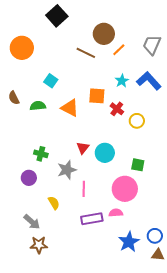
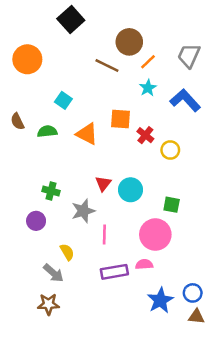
cyan star: (122, 81) -> (148, 88), moved
gray arrow: (32, 222) -> (53, 273), moved

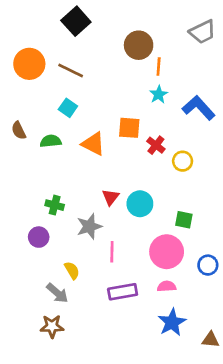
gray trapezoid: (189, 56) -> (203, 32), moved, turned -140
orange line: (148, 62) -> (159, 66), turned -42
brown line: (107, 66) -> (71, 70), moved
pink semicircle: (144, 264) -> (167, 286), moved
blue circle: (193, 293) -> (208, 265), moved

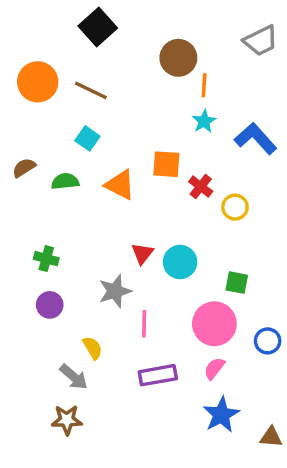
brown semicircle: (19, 130) -> (24, 168), turned 84
green cross: (55, 205) -> (46, 259), moved
pink semicircle: (167, 286) -> (214, 368), turned -48

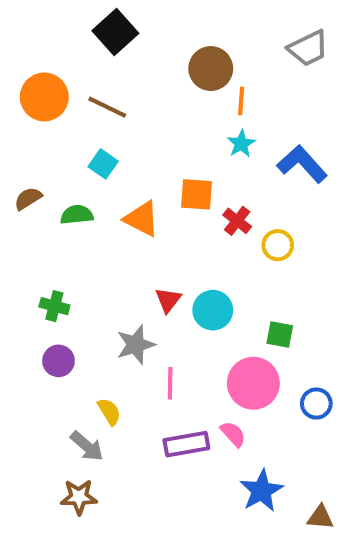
pink semicircle: (214, 368) -> (233, 434), moved, turned 100

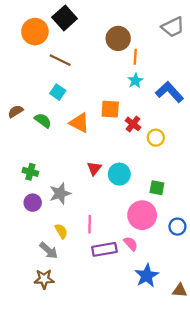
orange circle: (44, 97) -> (35, 32), moved
green semicircle: (77, 215) -> (43, 121), turned 42
gray star: (136, 345) -> (60, 193), moved
pink line: (170, 383) -> (90, 224), moved

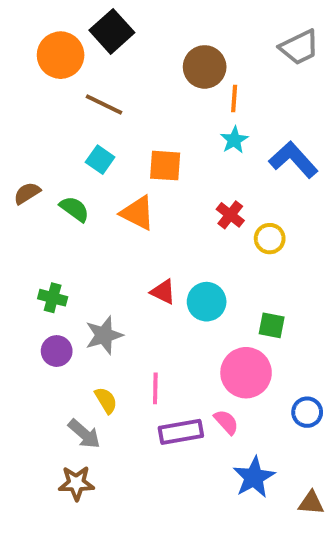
orange square: (110, 109) -> (165, 166), moved
red triangle: (94, 168) -> (163, 292), turned -42
blue circle: (177, 227) -> (307, 412), moved

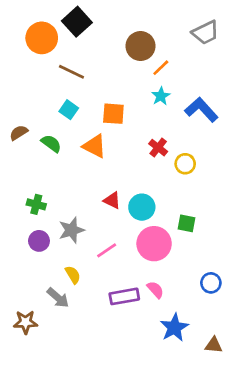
orange line: (234, 99) -> (161, 68), turned 42
pink circle: (246, 373) -> (154, 244), moved
pink line: (155, 388) -> (107, 250), moved, turned 55
brown star: (76, 483) -> (25, 322), moved

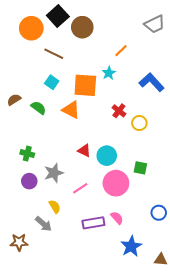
brown circle: (141, 46) -> (82, 27), moved
cyan star: (161, 96) -> (109, 73), moved
orange square: (113, 114) -> (85, 85), size x1.4

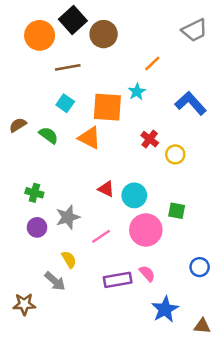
brown line: (54, 54) -> (68, 67), turned -36

